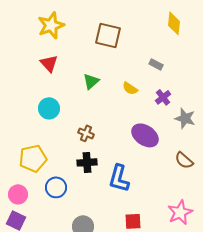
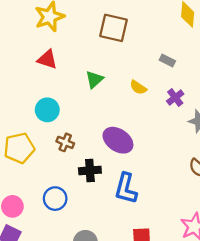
red triangle: (49, 63) -> (47, 59), turned -30
brown cross: (86, 133) -> (65, 142), moved
purple ellipse: (145, 135) -> (118, 140), moved
yellow pentagon: (33, 158) -> (19, 148), moved

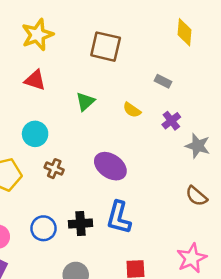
black cross: (90, 170) -> (81, 224), moved

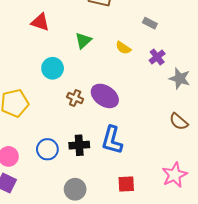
cyan circle: (35, 134) -> (53, 68), moved
brown cross: (54, 169) -> (75, 98), moved

